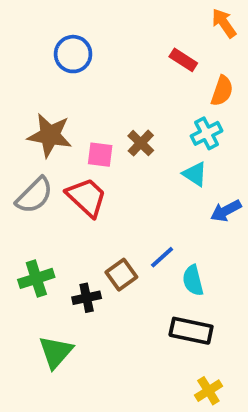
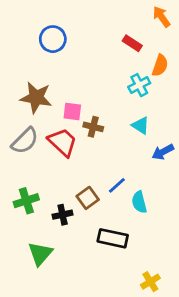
cyan cross: (207, 133) -> (139, 85), moved
brown cross: (141, 143) -> (93, 127), moved, turned -30
black rectangle: (191, 331) -> (113, 238), moved

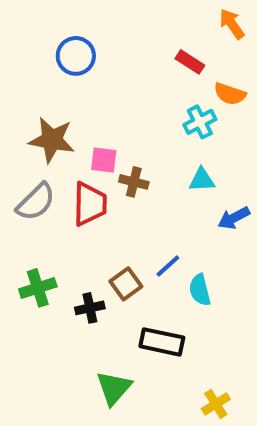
orange semicircle: (160, 66) -> (230, 94), turned 90
cyan triangle: (141, 125) -> (202, 180), turned -36
red trapezoid: (63, 142) -> (90, 204), turned 48
green triangle: (40, 254) -> (114, 388), moved

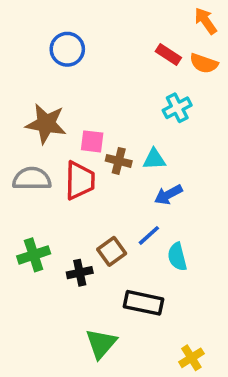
orange semicircle: (230, 94) -> (204, 63), moved
cyan triangle: (202, 180) -> (154, 159), moved
gray semicircle: (36, 202) -> (32, 179), turned -135
blue arrow: (234, 218) -> (168, 195), moved

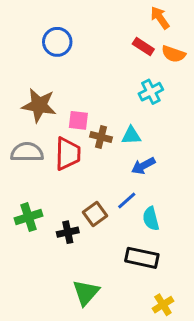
orange arrow: (206, 21) -> (160, 18), moved
black rectangle: (144, 303) -> (142, 258), moved

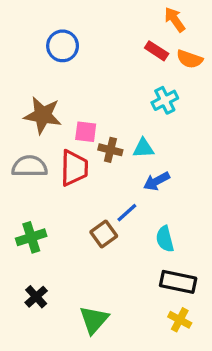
blue line: (127, 200) -> (127, 213), moved
black cross: (68, 232) -> (36, 297), moved, turned -30
black rectangle: (142, 258) -> (178, 282), moved
yellow cross: (163, 305) -> (180, 320), moved, turned -30

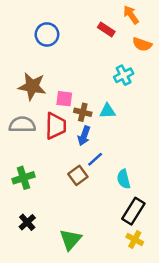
red rectangle: (157, 51) -> (106, 30), moved
blue arrow: (157, 181) -> (84, 136), moved, turned -42
black rectangle: (178, 282) -> (133, 211), turned -70

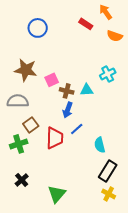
cyan cross: (124, 75) -> (108, 74), moved
pink square: (64, 99) -> (52, 80), turned -32
red trapezoid: (56, 126) -> (55, 138), moved
brown square: (78, 175) -> (31, 125), moved

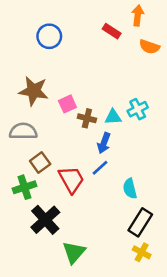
orange arrow: (106, 12) -> (138, 15), turned 42
cyan cross: (108, 74) -> (138, 109), moved
blue arrow: (68, 110) -> (104, 143), moved
red trapezoid: (55, 138) -> (71, 179), turned -30
black cross: (22, 180) -> (45, 220), moved, size x1.6

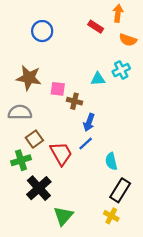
pink square: (67, 104) -> (58, 89), turned 32
cyan cross: (138, 109) -> (121, 70), moved
cyan triangle: (113, 117) -> (98, 79), moved
yellow cross: (142, 252) -> (111, 216), moved

